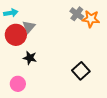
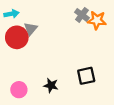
black star: (30, 58) -> (51, 85), moved
black square: (81, 71) -> (86, 76), turned 30

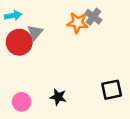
orange star: (97, 20) -> (78, 23), moved
black square: (86, 76) -> (112, 90), moved

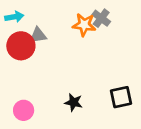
gray triangle: (35, 33) -> (38, 35), turned 42
black star: (58, 97) -> (74, 102), moved

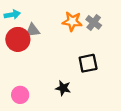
gray cross: (101, 18) -> (94, 22), moved
black square: (121, 97) -> (88, 63), moved

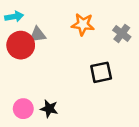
gray cross: (94, 22) -> (122, 33), moved
black star: (63, 88) -> (49, 109), moved

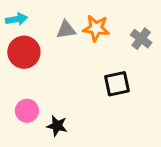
gray triangle: (38, 35) -> (66, 30), moved
pink circle: (23, 109) -> (27, 111), moved

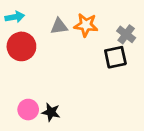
black square: (117, 84) -> (115, 57), moved
pink circle: (27, 111) -> (28, 110), moved

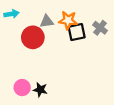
red circle: (21, 46) -> (33, 37), moved
black square: (115, 57) -> (77, 32), moved

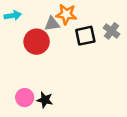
orange star: (68, 20) -> (66, 14), moved

